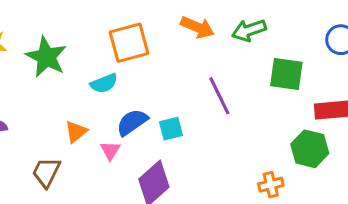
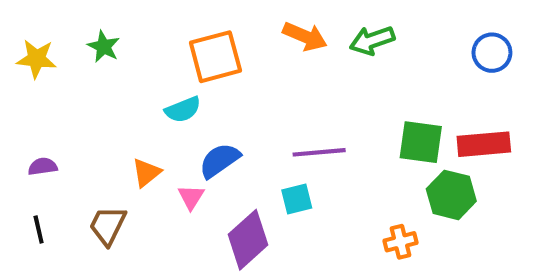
green star: (46, 57) -> (104, 47), moved, size x0.6
green square: (286, 74) -> (421, 142), moved
purple line: (219, 96) -> (319, 152), moved, turned -69
cyan square: (171, 129) -> (297, 199), moved

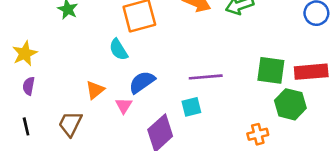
yellow star: (37, 59) -> (25, 53), moved, turned -30
cyan semicircle: (183, 110) -> (118, 50), turned 80
purple semicircle: (43, 167) -> (29, 86), turned -72

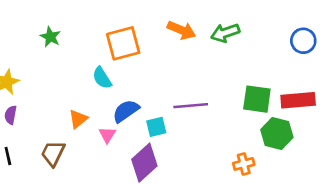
cyan square: (191, 107) -> (156, 127), moved

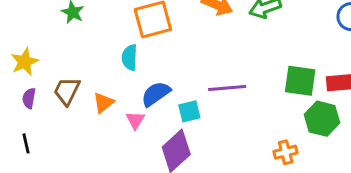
cyan semicircle: (102, 78) -> (130, 57), turned 35
brown trapezoid: (53, 153) -> (67, 91), moved

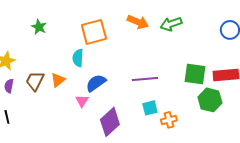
orange triangle: (103, 103) -> (58, 80), moved
cyan square: (189, 111) -> (150, 108), moved
orange cross: (286, 152) -> (169, 120), moved

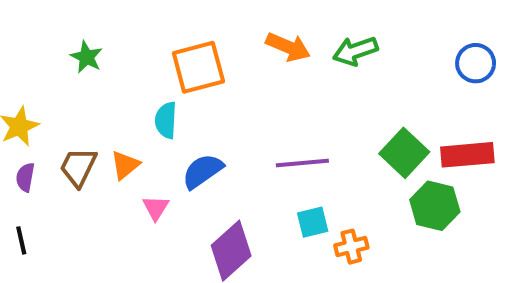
green square: (195, 74) -> (404, 153), turned 35
pink triangle: (82, 101) -> (156, 208), moved

